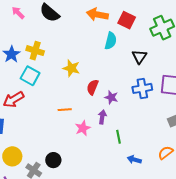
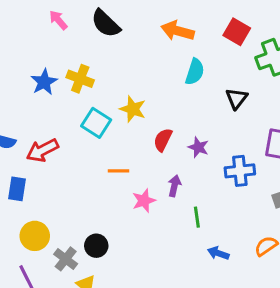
red square: (127, 20) -> (237, 32), moved
cyan square: (30, 76) -> (96, 123), moved
blue cross: (142, 88) -> (240, 171), moved
purple star: (111, 97) -> (198, 147), moved

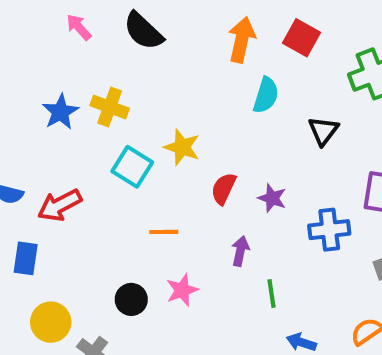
orange arrow: (178, 31) -> (242, 40), turned 88
red square: (237, 32) -> (301, 38), moved
pink star: (144, 201) -> (182, 290), moved
black circle: (96, 246) -> (131, 299), moved

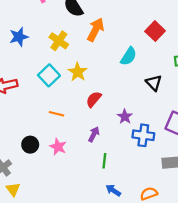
orange arrow: (242, 40) -> (96, 30), moved
yellow cross: (110, 107) -> (59, 41), moved
black triangle: (323, 131) -> (154, 83), turned -36
purple star: (272, 198) -> (125, 117), moved
pink star: (182, 290) -> (58, 147), turned 30

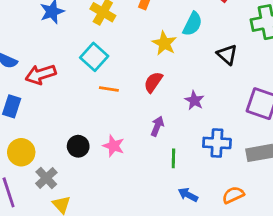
yellow star: (78, 72) -> (164, 43), moved
orange line: (56, 114) -> (109, 89), moved
blue cross: (143, 135) -> (217, 143), moved

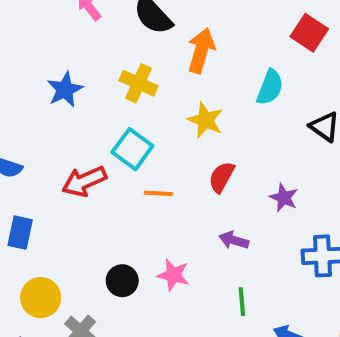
yellow star: (164, 43) -> (205, 120), moved
red arrow: (41, 74) -> (84, 181), moved
purple arrow: (157, 126) -> (234, 240), turned -90
green line: (173, 158) -> (242, 302), moved

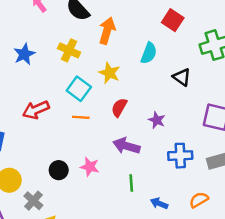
cyan square: (132, 149) -> (79, 89), moved
purple arrow: (234, 240) -> (126, 146), size x1.5

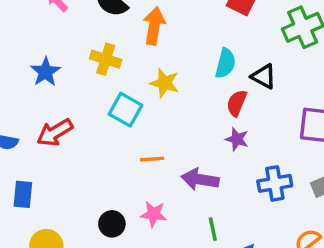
cyan semicircle: (149, 53) -> (225, 63), moved
red semicircle: (119, 107) -> (237, 103), moved
red arrow: (36, 110) -> (55, 133), moved
orange line: (81, 117) -> (152, 159), moved

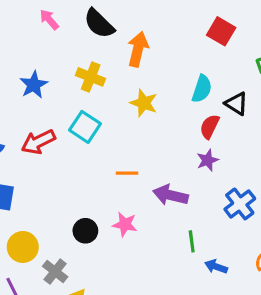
cyan square: (125, 110) -> (85, 127), moved
purple star: (237, 139) -> (208, 160), turned 30
blue cross: (275, 183) -> (240, 204), turned -32
green line: (213, 229) -> (192, 241), moved

